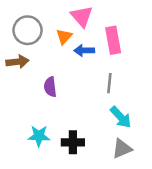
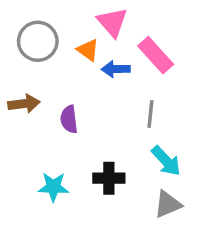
orange triangle: (64, 37) -> (88, 50), turned -36
pink rectangle: (113, 40) -> (156, 55), turned -32
brown arrow: (17, 62) -> (24, 104), moved
black cross: (73, 142) -> (109, 178), moved

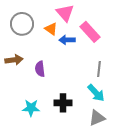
gray line: (150, 114) -> (99, 69), moved

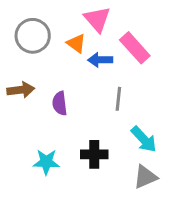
gray line: (99, 69) -> (118, 99), moved

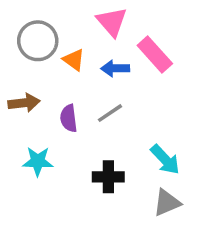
orange triangle: (76, 43) -> (74, 60), moved
gray line: (118, 99) -> (110, 113), moved, turned 50
cyan star: (46, 162) -> (38, 161), moved

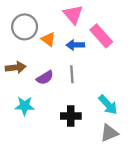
gray line: (110, 113) -> (72, 74), turned -60
purple semicircle: (69, 118) -> (45, 78), turned -114

